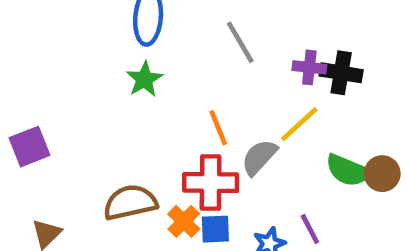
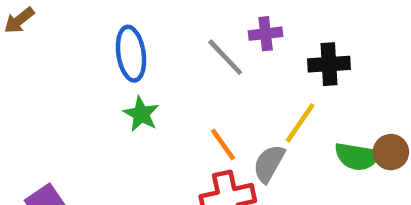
purple cross: (309, 67) -> (266, 34), moved

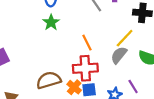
gray semicircle: (269, 164) -> (119, 55), moved

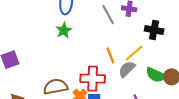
orange line: (87, 43) -> (110, 55), moved

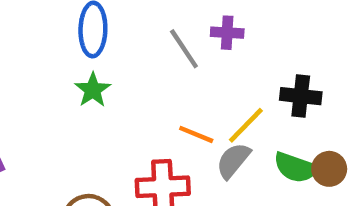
black cross: (154, 30) -> (301, 96), moved
orange line: (110, 55) -> (196, 134), turned -42

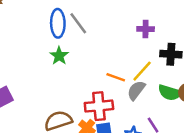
purple cross: (227, 33) -> (146, 29), moved
gray line: (184, 49) -> (78, 23), moved

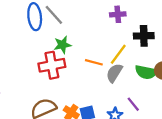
green star: (59, 56) -> (62, 45), moved, turned 30
red cross: (99, 106) -> (52, 65), moved

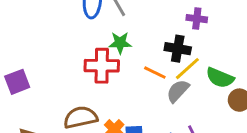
black cross: (144, 36) -> (178, 49), moved
green semicircle: (146, 72) -> (220, 78), moved

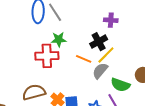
black cross: (178, 49) -> (99, 42), turned -36
green semicircle: (220, 78) -> (120, 85), moved

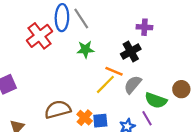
yellow line: (106, 55) -> (105, 84), moved
red cross: (47, 56) -> (40, 36), moved, turned -35

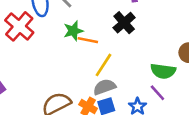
orange line: (114, 71) -> (88, 40), moved
gray semicircle: (133, 85) -> (104, 87), moved, turned 42

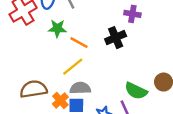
green star: (73, 31) -> (57, 28), moved
yellow line: (104, 65) -> (73, 67), moved

